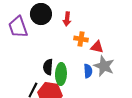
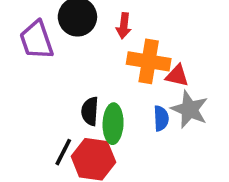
orange cross: (81, 39) -> (149, 61), size x1.6

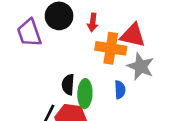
red triangle: (177, 76) -> (133, 35), moved, size x1.5
gray star: (190, 109) -> (141, 66), moved

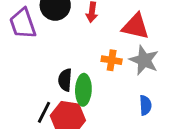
orange cross: (111, 48) -> (112, 60), moved, size x0.6
blue semicircle: (120, 90) -> (145, 105), moved

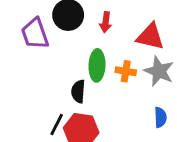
green ellipse: (83, 90) -> (97, 65), moved

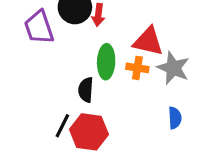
red arrow: (106, 22) -> (98, 15), moved
red triangle: (150, 37) -> (148, 41), moved

